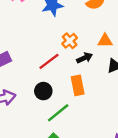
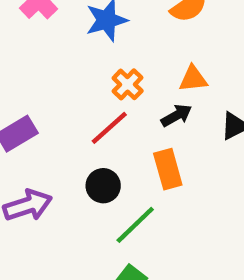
orange cross: (70, 41) -> (128, 84), moved
orange triangle: (105, 41) -> (193, 79), moved

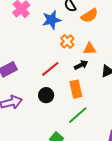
orange cross: (128, 84) -> (67, 41), moved
green line: (135, 225) -> (78, 115), moved

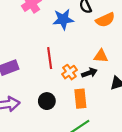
orange cross: (67, 41) -> (69, 72), moved
red line: (50, 69) -> (50, 58), moved, turned -66

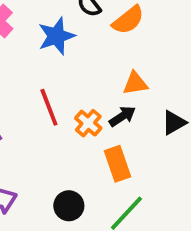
black circle: (47, 101) -> (69, 206), moved

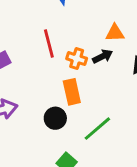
orange cross: (88, 123) -> (77, 59), turned -30
orange rectangle: (117, 164) -> (72, 92), moved

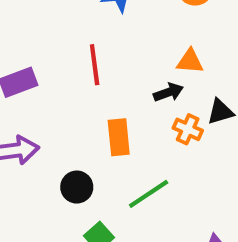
orange cross: (77, 59) -> (188, 129), moved
black circle: (55, 118) -> (77, 187), moved

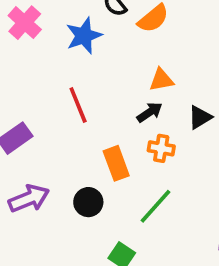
orange cross: (188, 129) -> (161, 148), moved
black circle: (77, 187) -> (88, 202), moved

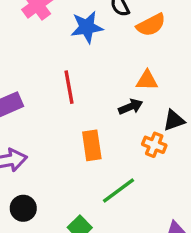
orange cross: (161, 148) -> (154, 145), moved
black circle: (88, 202) -> (23, 208), moved

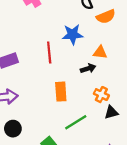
blue star: (87, 27) -> (73, 34), moved
black triangle: (174, 120) -> (111, 112), moved

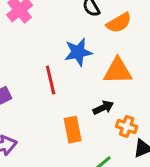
orange triangle: (100, 52) -> (118, 71), size x1.5
black arrow: (88, 69) -> (103, 108), moved

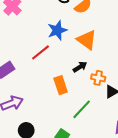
orange triangle: (118, 71) -> (87, 40), turned 45
red line: (51, 80) -> (41, 52), turned 72

